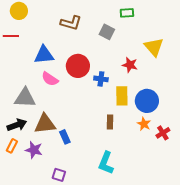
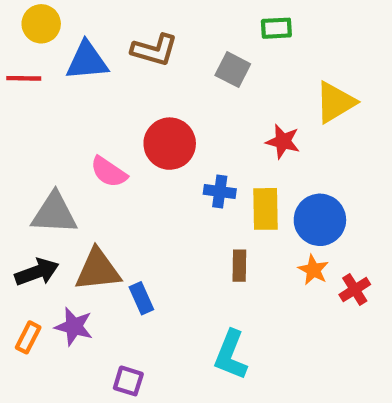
yellow triangle: (154, 47) -> (335, 102), turned 40
blue triangle: (44, 55) -> (87, 61), moved
blue cross: (101, 79) -> (220, 192), moved
orange rectangle: (12, 146) -> (28, 337), moved

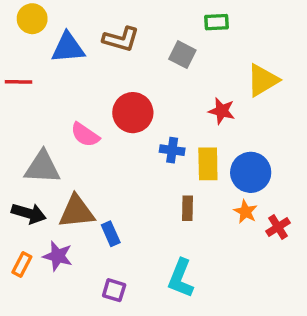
red line: (24, 78) -> (18, 82), moved
black arrow: (37, 272) -> (29, 213), turned 36
purple square: (128, 381) -> (114, 290), moved

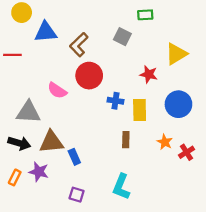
brown L-shape: (121, 39) -> (79, 45), moved, turned 120
blue circle: (251, 172) -> (178, 104), moved

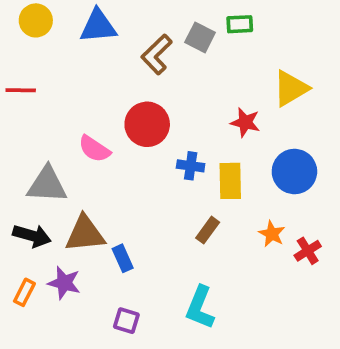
blue triangle: (46, 32) -> (98, 26), moved
gray square: (122, 37) -> (200, 37), moved
brown L-shape: (79, 45) -> (157, 54), moved
brown rectangle: (126, 140) -> (208, 230), turned 35

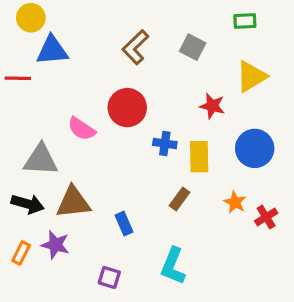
green rectangle: (240, 24) -> (245, 21), moved
blue triangle: (98, 26) -> (52, 50), moved
gray square: (200, 37) -> (193, 47), moved
blue rectangle: (123, 258) -> (124, 224), moved

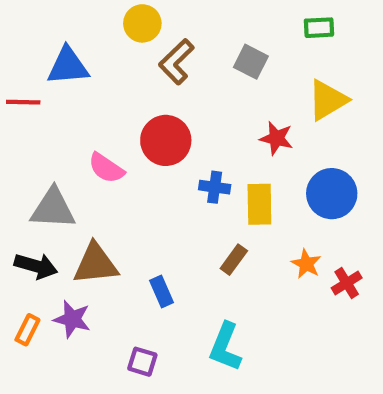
yellow circle: (31, 18) -> (142, 23), moved

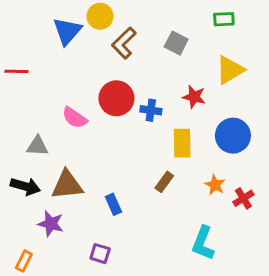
blue triangle: (68, 66) -> (67, 31), moved, turned -44
blue cross: (215, 187) -> (151, 110), moved
gray triangle: (53, 209) -> (37, 146), size x0.7
orange rectangle: (27, 330) -> (24, 261), moved
cyan L-shape: (225, 347) -> (203, 243), moved

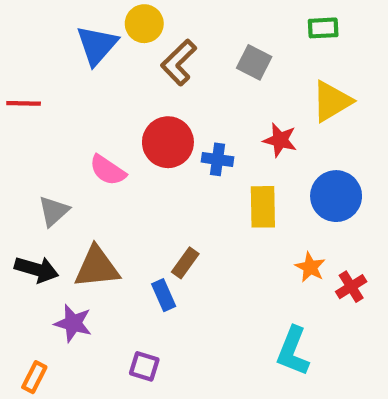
gray triangle: (37, 146) -> (54, 211), turned -45
brown rectangle: (164, 182) -> (185, 263), moved

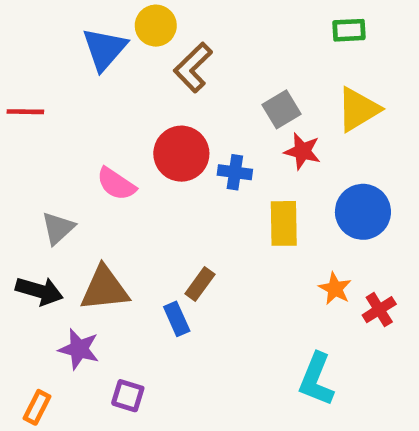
gray square: (254, 62) -> (281, 109), moved, turned 32
purple square: (144, 366) -> (128, 396), moved

